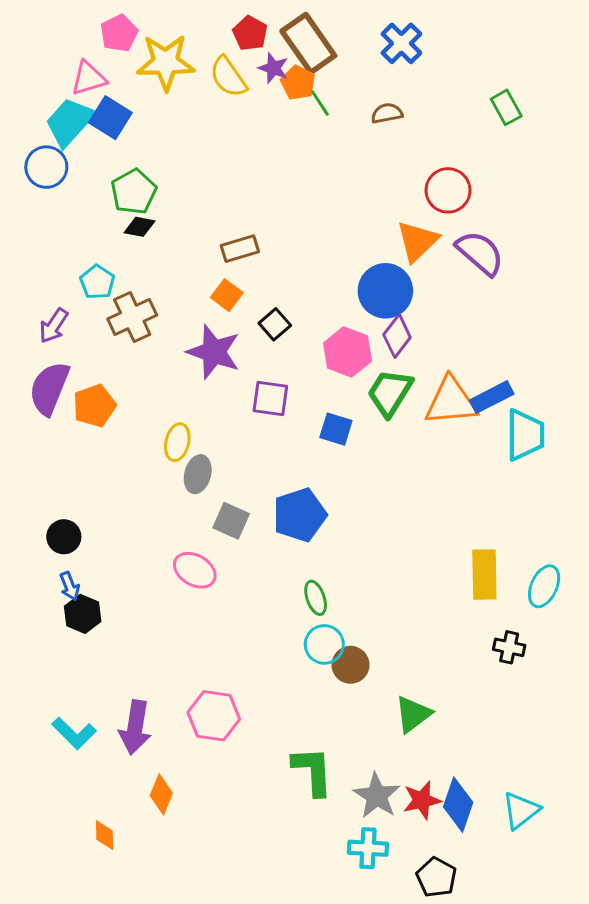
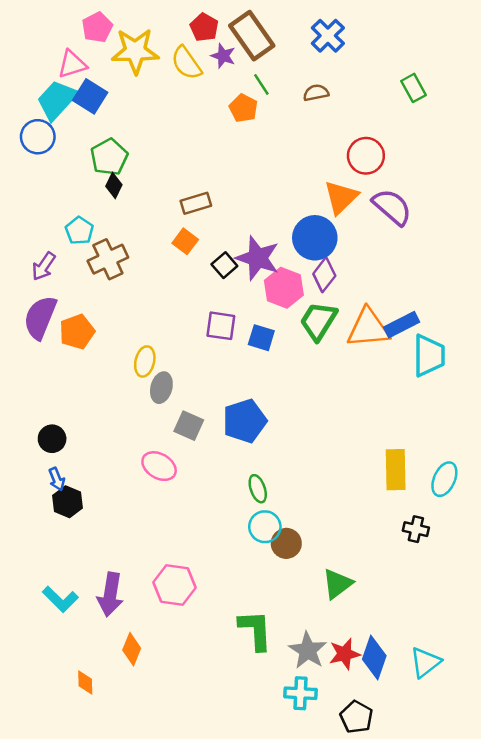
orange pentagon: (298, 83) -> (243, 108), moved
black diamond: (139, 227) -> (114, 185), turned -75
purple star: (214, 352) -> (258, 258), moved
blue square: (336, 429) -> (261, 338), moved

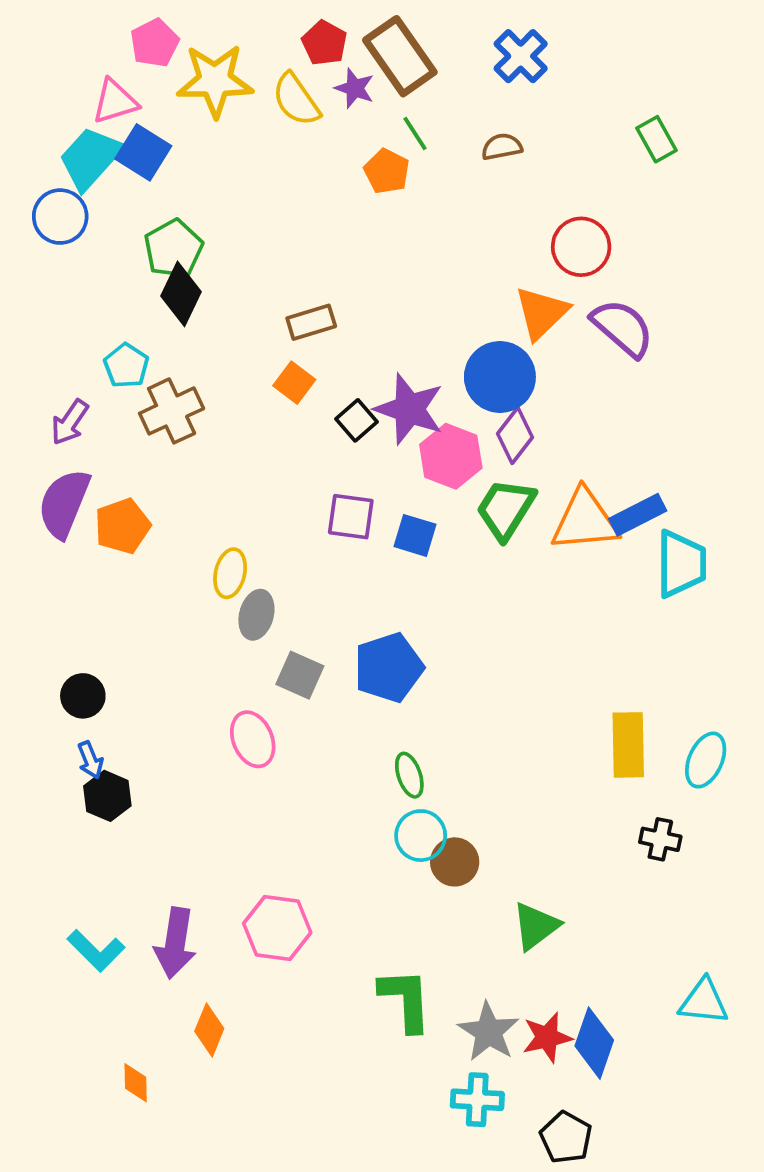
black diamond: (114, 185) -> (181, 294), size x1.5
pink ellipse: (159, 466) -> (253, 739), turned 36
cyan triangle: (425, 662) -> (704, 1002), moved, turned 44

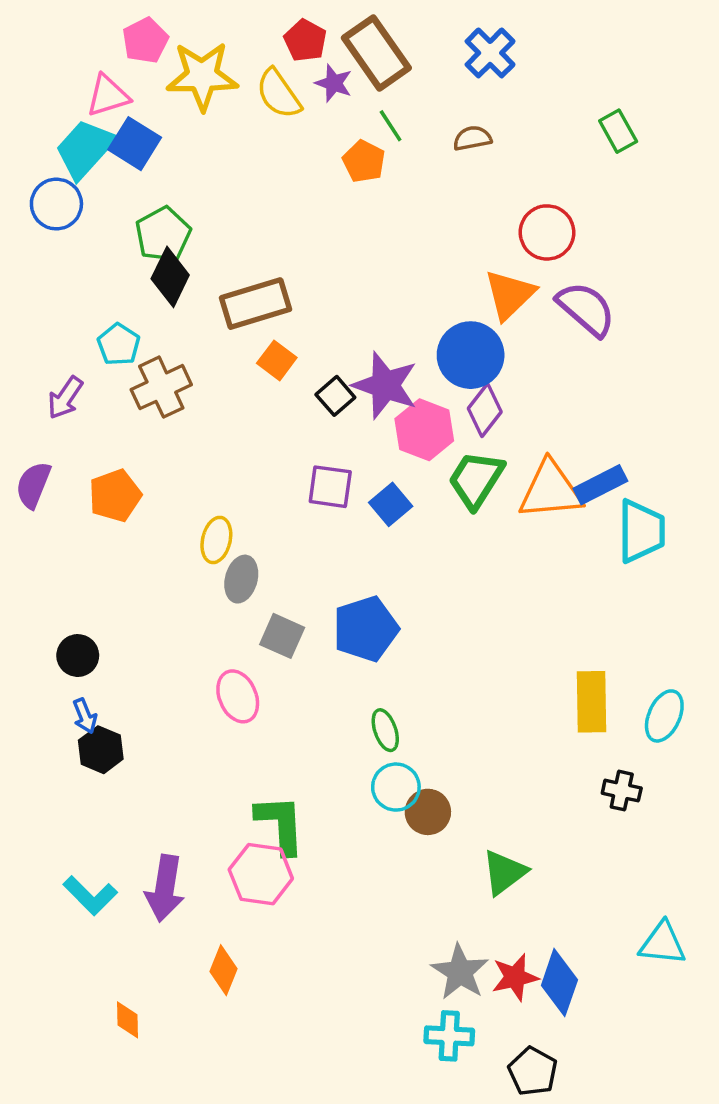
brown rectangle: (311, 322) -> (255, 304), moved, size x1.5
purple semicircle: (64, 503) -> (33, 485), moved, size x0.7
blue square: (415, 535) -> (391, 504), turned 33
green L-shape: (406, 1000) -> (280, 824), moved
orange diamond: (209, 1030) -> (223, 970), moved

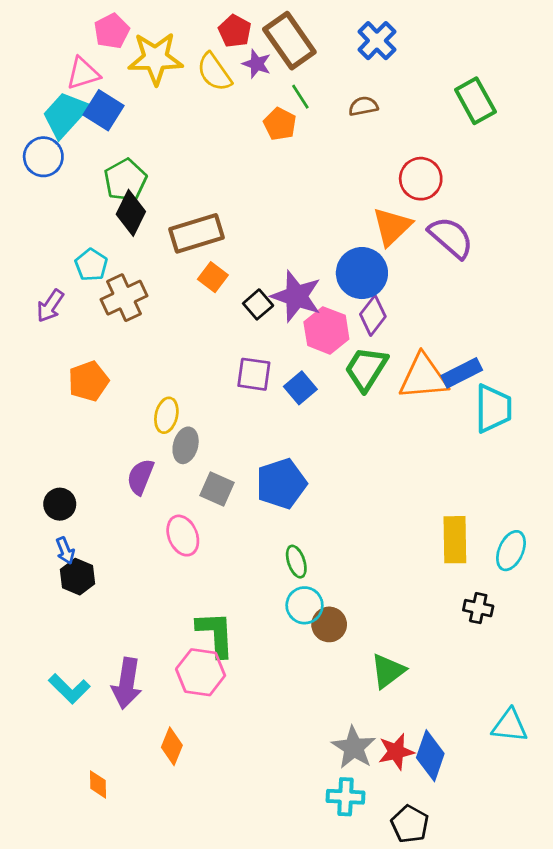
green rectangle: (618, 131) -> (475, 101), size x1.4
purple semicircle: (33, 485) -> (140, 477), moved

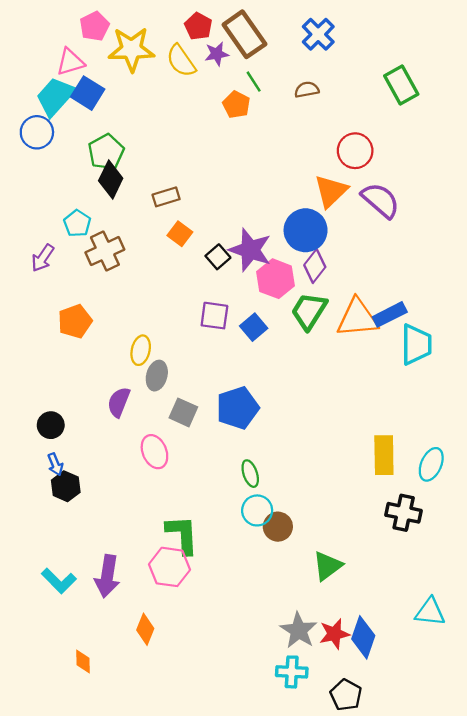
purple star: (257, 64) -> (217, 54), turned -30
brown rectangle: (196, 233) -> (166, 197), size x0.6
black cross: (478, 608) -> (404, 513), size x1.4

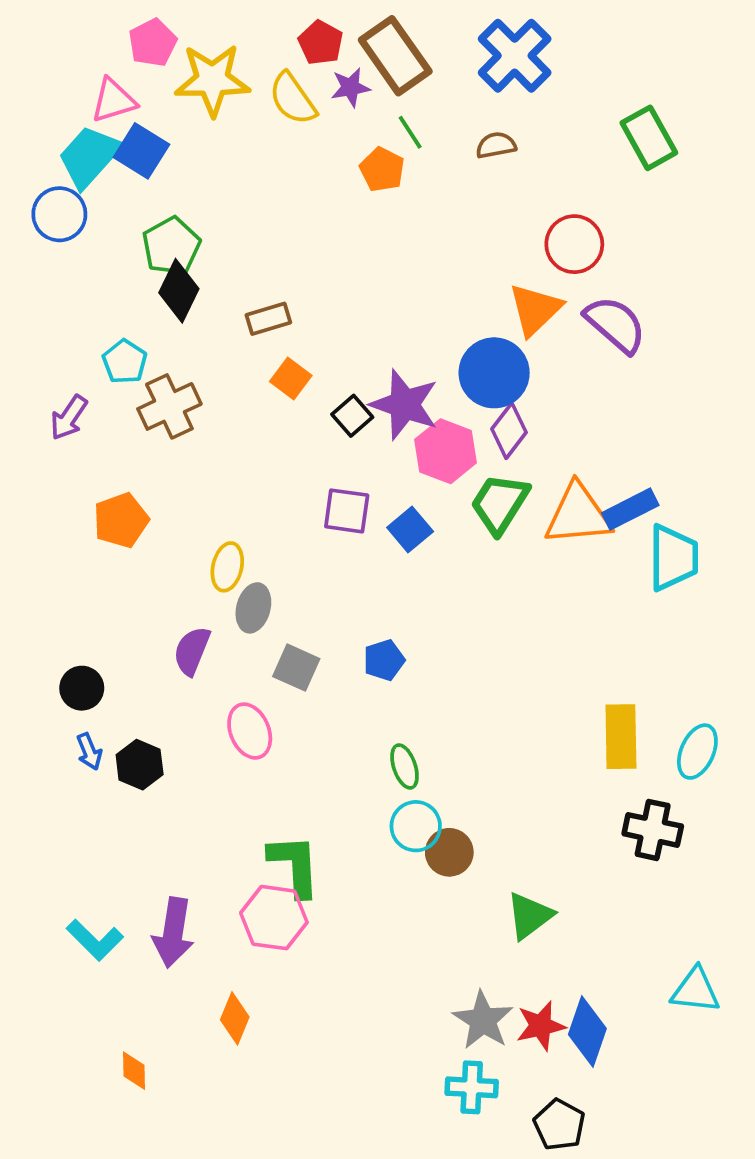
blue cross: (318, 34) -> (515, 56), size x1.4
blue pentagon: (238, 408) -> (384, 660), size x0.6
black hexagon: (66, 486) -> (140, 765), moved

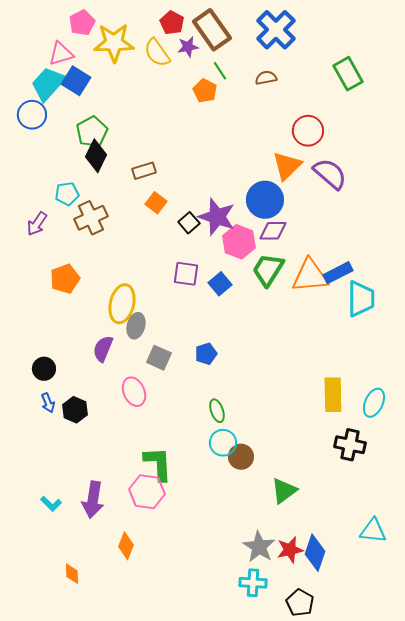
cyan pentagon: (125, 362) -> (67, 194), turned 30
purple diamond: (509, 431) -> (273, 231), turned 52
yellow ellipse: (227, 567) -> (122, 304), size x1.5
cyan L-shape: (95, 940) -> (51, 504), size x0.7

